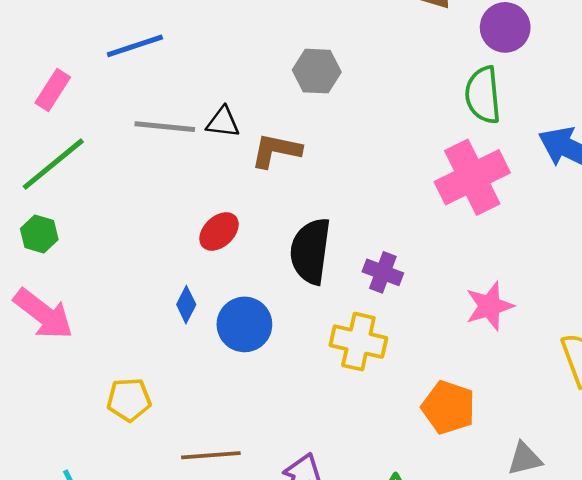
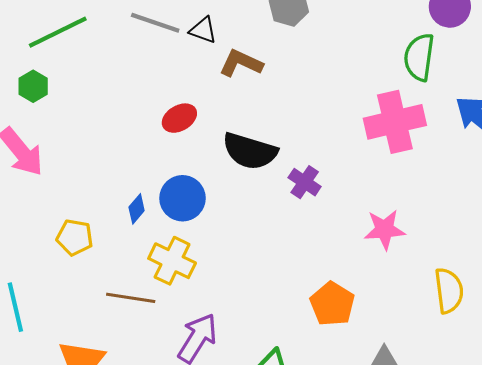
black semicircle: (310, 251) -> (250, 151), turned -94
blue diamond: (186, 305) -> (137, 209), moved
yellow cross: (358, 342) -> (172, 261), moved

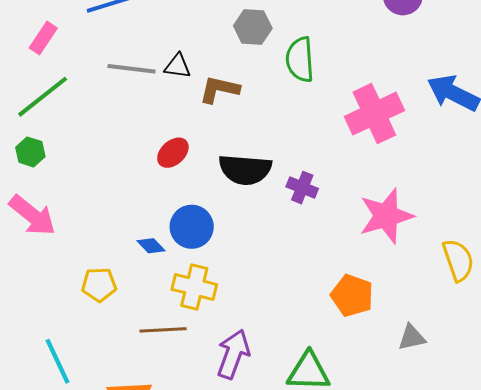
green semicircle: (419, 57) -> (300, 60), moved
blue diamond: (137, 209) -> (151, 246), turned -72
pink star: (385, 230) -> (386, 216), size x1.4

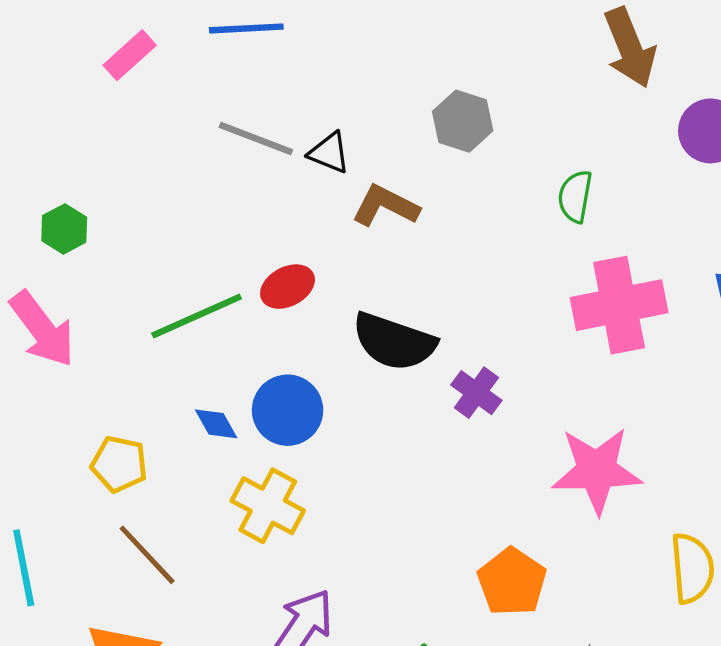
green semicircle: (300, 60) -> (575, 196), moved, size x0.7
green line: (43, 97) -> (197, 316), moved
brown line: (163, 330) -> (147, 555), moved, turned 36

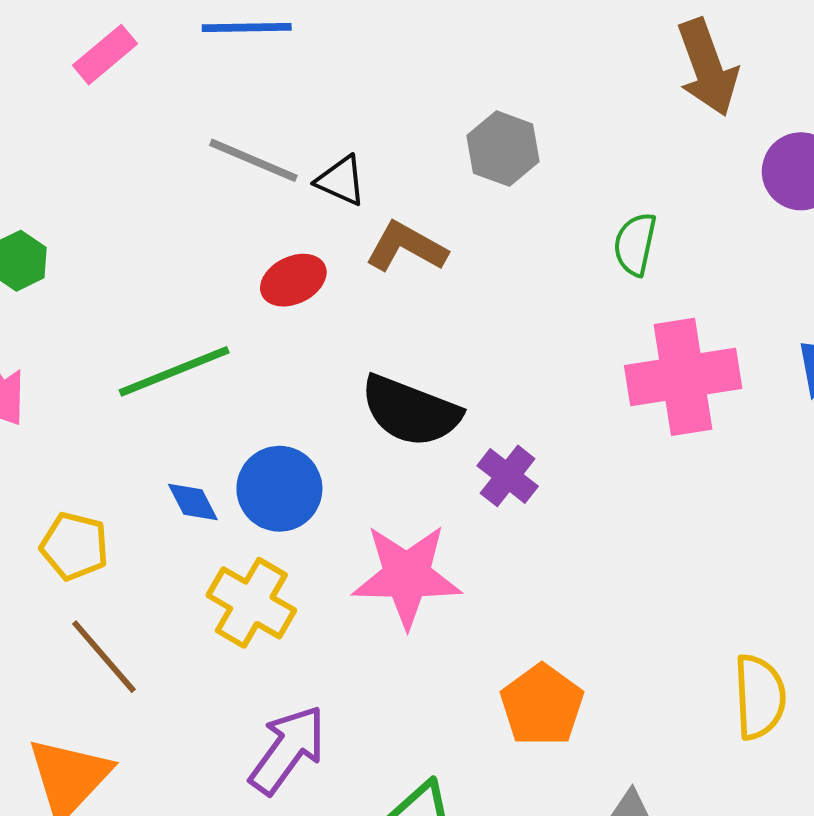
red ellipse: (288, 287) -> (293, 280), moved
pink star: (597, 470) -> (407, 576), moved

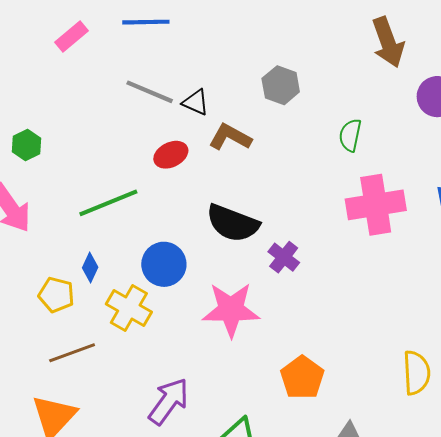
blue diamond: (193, 502) -> (90, 267), moved, turned 52
yellow cross: (251, 603) -> (129, 308), moved
brown line: (104, 657) -> (72, 353), turned -69

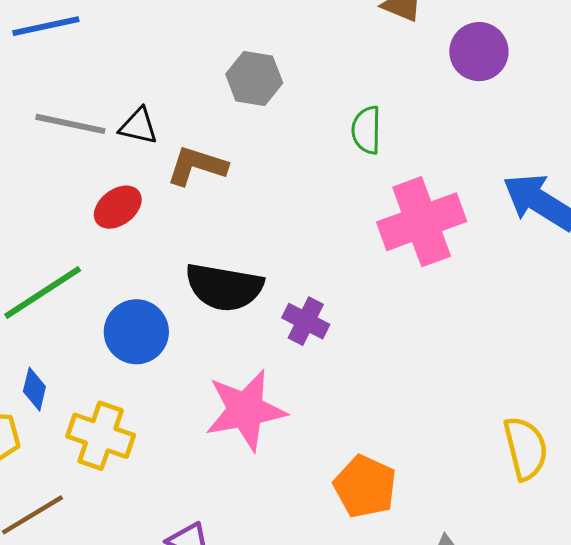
blue circle: (164, 264) -> (136, 332), moved

